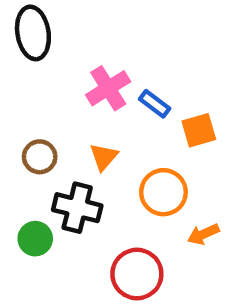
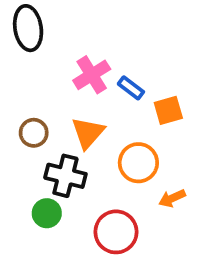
orange triangle: (104, 157) -> (88, 133), size x1.4
green circle: (35, 239) -> (47, 213), moved

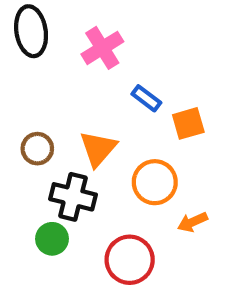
pink cross: (92, 75) -> (102, 48), moved

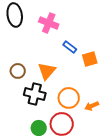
pink cross: (102, 48) -> (49, 23), turned -36
orange circle: (155, 182) -> (69, 98), moved
green circle: (52, 239) -> (39, 128), moved

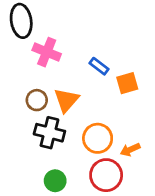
pink cross: (49, 23) -> (47, 52), moved
brown circle: (18, 71) -> (37, 100), moved
red circle: (62, 124) -> (106, 175), moved

